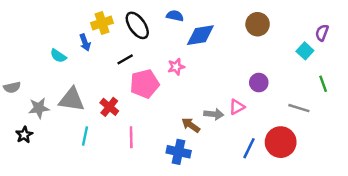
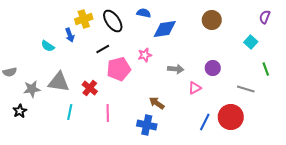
purple semicircle: (322, 33) -> (265, 17), moved
gray arrow: (214, 114) -> (176, 69), moved

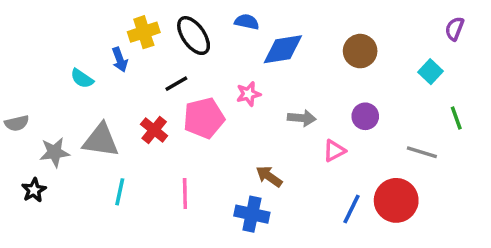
brown circle: (212, 20) -> (360, 51), moved
red cross: (90, 88) -> (154, 130), moved

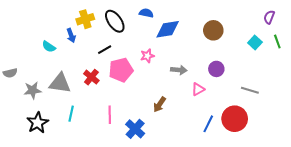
green line: (456, 118) -> (277, 42), moved
brown arrow: (269, 176) -> (159, 104), turned -91
black star: (34, 190) -> (38, 123), moved, size x1.5
blue cross: (252, 214) -> (135, 129), moved, turned 30

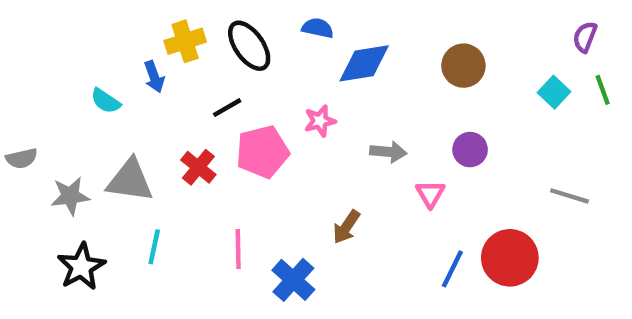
pink triangle: (198, 89) -> (430, 194), turned -32
gray line: (250, 90) -> (569, 196), moved

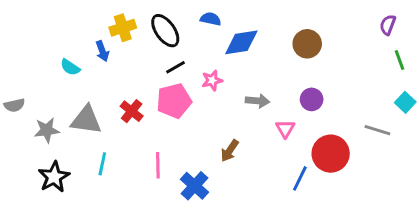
cyan square: (554, 92) -> (405, 102), moved
black line: (227, 108) -> (175, 67), moved
red circle: (510, 258) -> (331, 154), moved

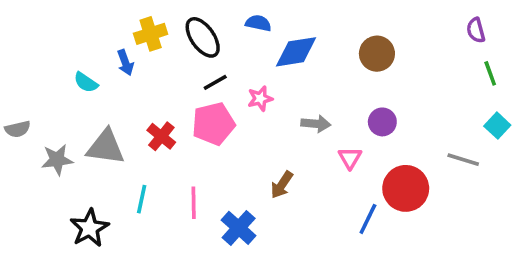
purple semicircle: (388, 25) -> (476, 30), turned -36
cyan line: (102, 164) -> (142, 199), moved
black star: (54, 177) -> (89, 228), moved

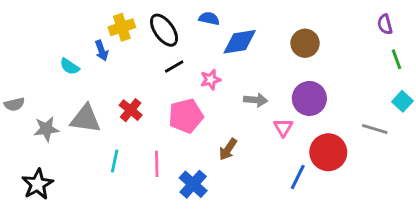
purple circle: (382, 122) -> (309, 98), size x1.5
pink pentagon: (213, 124) -> (186, 116), moved
black star: (89, 228) -> (38, 184), moved

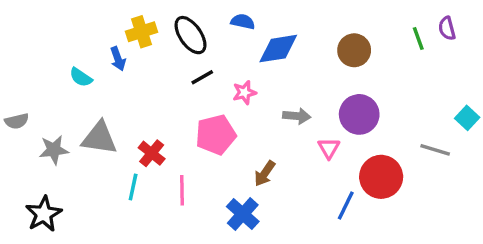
green line: (397, 59) -> (418, 38), moved
red cross: (131, 110) -> (152, 153), moved
blue cross: (193, 184) -> (243, 214), moved

